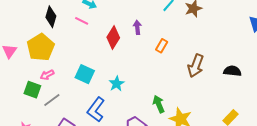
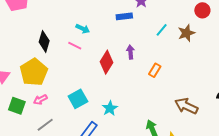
brown arrow: (196, 66) -> (186, 106), moved, turned 95
cyan square: (85, 74) -> (78, 99), turned 36
green square: (32, 90) -> (17, 106), moved

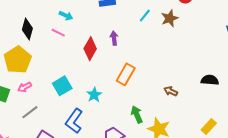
orange rectangle: (155, 70) -> (126, 74), moved, size x1.5
brown arrow: (186, 106) -> (171, 91), size x0.6

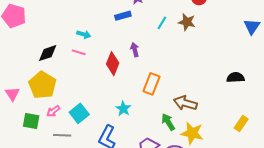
brown star: (170, 18) -> (187, 22), turned -30
black diamond: (27, 29) -> (48, 53), turned 65
cyan square: (62, 86) -> (79, 113), moved
brown arrow: (171, 91) -> (185, 103), moved, size x1.6
gray line: (30, 112) -> (62, 135), turned 48

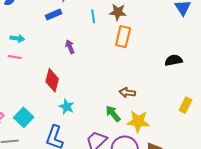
cyan line: (162, 23) -> (93, 16), turned -32
red diamond: (113, 64) -> (52, 80), moved
orange rectangle: (151, 84) -> (123, 37), moved
brown arrow: (185, 103) -> (127, 93), size x0.7

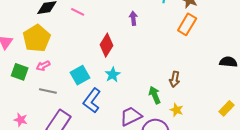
brown arrow: (127, 93) -> (175, 79), turned -105
cyan square: (24, 117) -> (80, 75), moved
yellow star: (138, 121) -> (177, 110), size x0.6

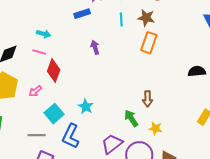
red diamond: (106, 45) -> (54, 71), moved
pink arrow: (43, 66) -> (35, 91), moved
gray line: (48, 91) -> (37, 135), moved

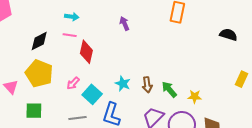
black semicircle: (197, 71) -> (228, 35), turned 30
pink arrow: (35, 91) -> (73, 83), moved
brown arrow: (148, 99) -> (147, 85), moved

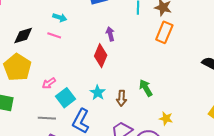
red diamond: (86, 52) -> (101, 56), moved
green arrow: (169, 89) -> (146, 88), moved

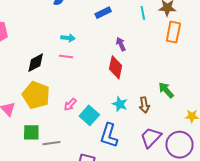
gray line: (47, 118) -> (51, 143), moved

